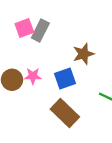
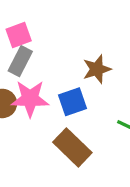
gray rectangle: (40, 30) -> (20, 61), moved
pink star: (33, 76) -> (30, 99), size x1.6

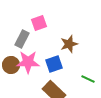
pink square: (19, 35) -> (39, 23), moved

